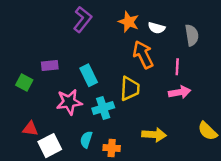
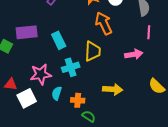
purple rectangle: (50, 66) -> (27, 32), size x1.5
pink line: (177, 67) -> (149, 32), moved
pink star: (69, 102) -> (41, 74), moved

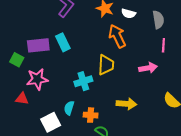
cyan rectangle: (59, 40) -> (63, 42), moved
pink star: (41, 74) -> (37, 79), moved
white square: (27, 98) -> (51, 122), moved

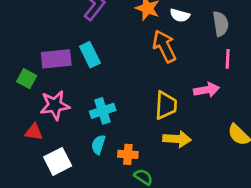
yellow trapezoid: (106, 65) -> (166, 105), moved
cyan cross: (83, 81) -> (103, 111), moved
white square: (51, 122) -> (58, 161), moved

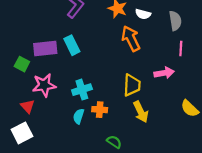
red triangle: (34, 132) -> (27, 106), turned 40
yellow arrow: (177, 139) -> (141, 112), turned 60
orange cross: (128, 154) -> (100, 110), moved
white square: (58, 161) -> (22, 133), moved

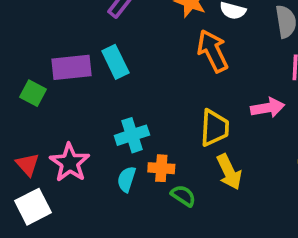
pink star: (44, 85) -> (70, 163), moved, turned -30
red triangle: (27, 106) -> (28, 165), moved
green semicircle: (114, 142) -> (183, 196), moved

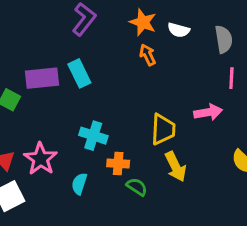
orange arrow: (213, 51) -> (148, 55), moved, size x0.6
cyan cross: (132, 135) -> (93, 136), turned 36
cyan semicircle: (126, 179) -> (79, 184), moved

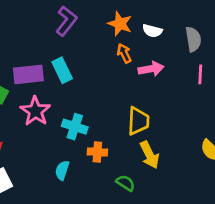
pink arrow: (208, 112) -> (151, 69), moved
pink star: (41, 159) -> (35, 111), moved
green semicircle: (137, 187) -> (126, 183), moved

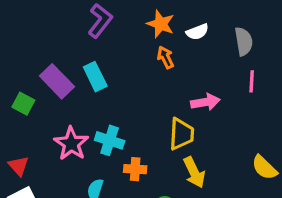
white semicircle: (152, 31) -> (197, 32), turned -36
pink arrow: (151, 69) -> (205, 102), moved
purple rectangle: (28, 74) -> (57, 81), turned 52
pink star: (35, 111) -> (71, 144), moved

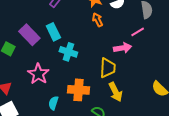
pink line: (252, 81) -> (138, 32), moved, turned 56
cyan cross: (110, 140) -> (68, 52), moved
orange cross: (135, 169) -> (78, 90), size x1.5

